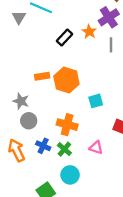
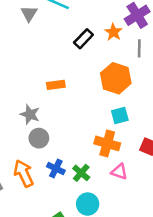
orange hexagon: (66, 80) -> (116, 78), moved
orange cross: (67, 125) -> (107, 143), moved

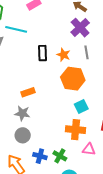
orange star: (113, 32) -> (64, 55), moved
black rectangle: (83, 39) -> (42, 53), turned -35
gray star: (30, 114) -> (22, 113), moved

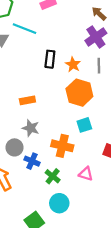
gray star: (22, 113) -> (31, 128), moved
orange cross: (76, 130) -> (62, 146), moved
blue cross: (40, 156) -> (32, 161), moved

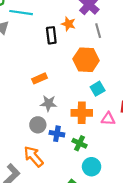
orange star: (73, 65) -> (68, 24), moved
pink triangle: (86, 174) -> (108, 119), moved

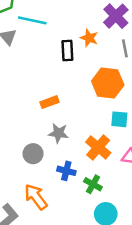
cyan square: (98, 89) -> (119, 119), turned 32
orange cross: (82, 113) -> (98, 147), turned 36
gray circle: (38, 125) -> (33, 154), moved

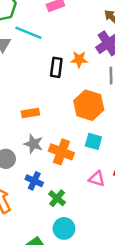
orange star: (89, 38) -> (79, 59), turned -30
orange cross: (98, 147) -> (61, 152), moved, turned -30

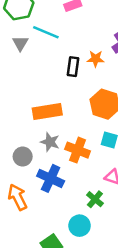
orange rectangle: (30, 113) -> (47, 111), size x1.6
blue cross: (34, 181) -> (51, 178), size x1.5
green cross: (57, 198) -> (95, 199), moved

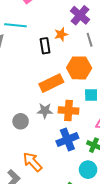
orange rectangle: (47, 111) -> (51, 83), moved
gray circle: (23, 157) -> (21, 121), moved
blue cross: (51, 178) -> (67, 140), moved, turned -30

